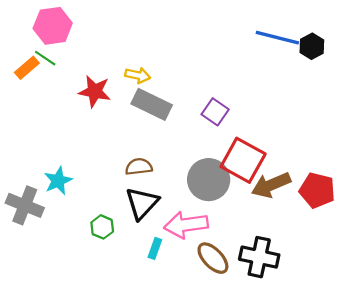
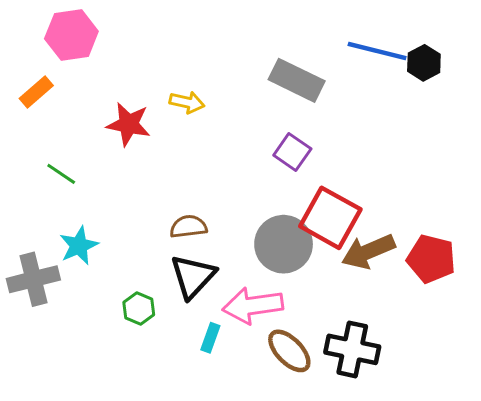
green line: (45, 58) -> (61, 174), moved
gray rectangle: (152, 104) -> (297, 80), moved
gray cross: (25, 205) -> (33, 279), turned -36

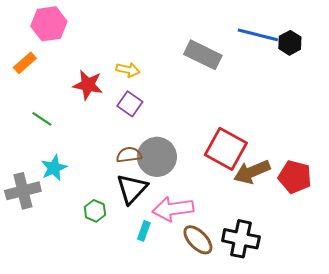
purple square: (292, 152) -> (130, 104), moved
gray circle: (284, 244) -> (157, 157), moved

